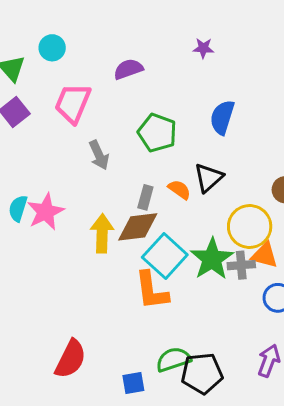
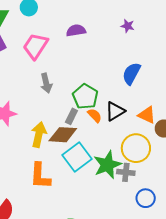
green pentagon: (157, 133) -> (85, 97), moved
orange triangle: (264, 255) -> (147, 115), moved
orange L-shape: (152, 291) -> (40, 176), moved

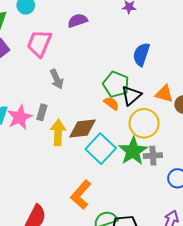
green pentagon: (85, 97) -> (116, 84), moved
gray rectangle: (71, 116) -> (42, 112), moved
yellow circle: (136, 148) -> (144, 123), moved
orange L-shape: (40, 176) -> (81, 195), moved, turned 48

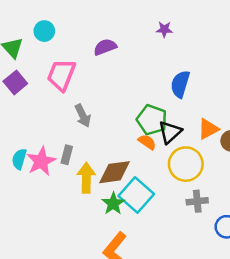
orange triangle: (164, 94) -> (208, 129), turned -42
green star: (133, 151) -> (113, 204), moved, size x0.7

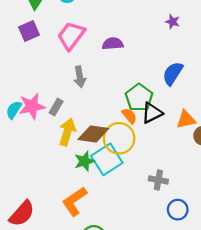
purple semicircle: (105, 47) -> (113, 44), moved
cyan semicircle: (19, 159) -> (14, 110), moved
yellow circle: (186, 164) -> (119, 138), moved

